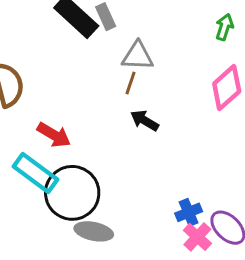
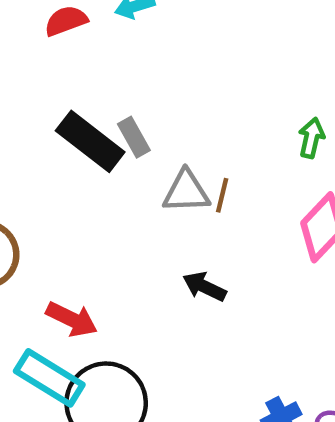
brown line: (130, 83) -> (222, 195), moved

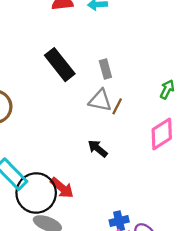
gray rectangle: (134, 137) -> (105, 69), moved
red arrow: (72, 319) -> (62, 188), moved

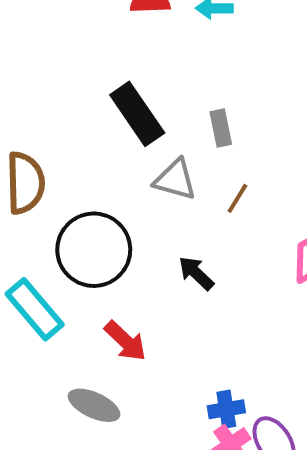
gray triangle: (100, 100) -> (175, 180), moved
black circle: (36, 193) -> (94, 250), moved

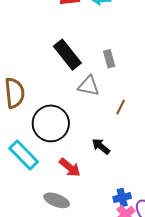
brown line: (237, 198) -> (121, 107), moved
black arrow: (196, 273) -> (101, 146), moved

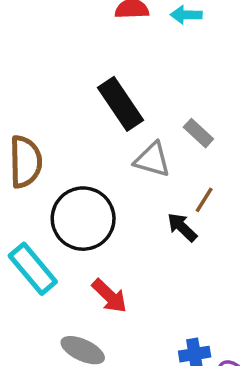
gray rectangle: (109, 59) -> (198, 133), moved, turned -36
black arrow: (101, 146) -> (182, 227), moved

